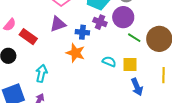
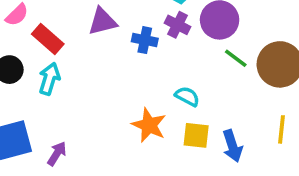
orange star: (75, 53) -> (149, 125), moved
yellow square: (130, 65) -> (196, 135), moved
cyan arrow: (41, 73) -> (49, 79), moved

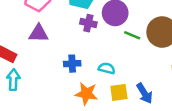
purple triangle: (102, 21) -> (39, 33), turned 30
blue cross: (145, 40) -> (72, 64), moved

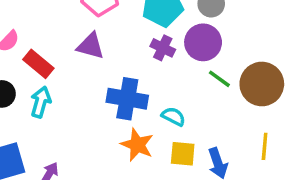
blue cross: (72, 64) -> (127, 99), size x1.6

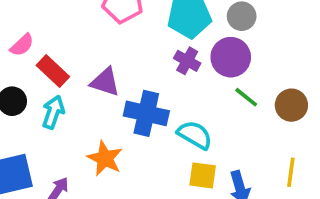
purple triangle: (91, 46) -> (105, 82), moved
brown circle: (262, 84) -> (291, 105), size x0.7
cyan semicircle: (173, 116) -> (195, 135), size x1.4
orange star: (137, 145) -> (105, 158), moved

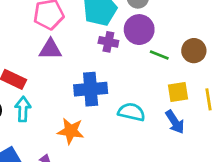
purple triangle: (105, 82) -> (50, 49), moved
cyan semicircle: (195, 135) -> (131, 112), moved
yellow square: (203, 175) -> (178, 92), moved

